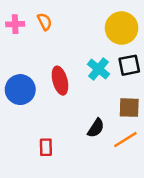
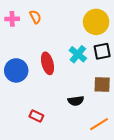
black semicircle: (96, 128) -> (76, 101), turned 49
orange line: (125, 140) -> (99, 124), moved
red rectangle: (46, 147) -> (36, 116), turned -64

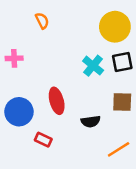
pink cross: (12, 19) -> (14, 58), moved
red ellipse: (48, 63) -> (57, 101), moved
blue circle: (16, 70) -> (19, 112), moved

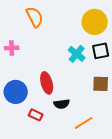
orange semicircle: (42, 21) -> (35, 17), size x1.5
black semicircle: (91, 121) -> (62, 104), moved
orange line: (119, 149) -> (84, 123), moved

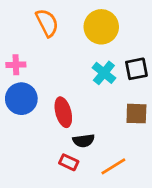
yellow circle: (95, 22) -> (101, 27), moved
blue circle: (16, 92) -> (21, 99), moved
red rectangle: (36, 115) -> (69, 162), moved

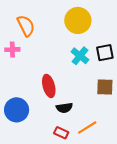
orange semicircle: (47, 23) -> (26, 26), moved
blue circle: (21, 99) -> (17, 110), moved
red rectangle: (69, 162) -> (61, 133), moved

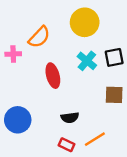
orange semicircle: (26, 26) -> (39, 37), moved, turned 70
red ellipse: (49, 86) -> (53, 76), moved

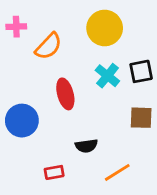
pink cross: (13, 54) -> (16, 27), moved
blue circle: (18, 120) -> (22, 121), moved
red rectangle: (66, 145) -> (54, 172), moved, turned -35

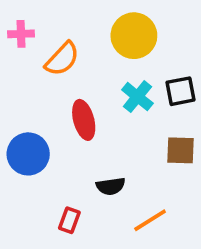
red rectangle: (54, 172) -> (69, 220), turned -60

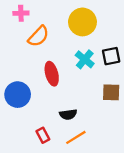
pink cross: (21, 34) -> (21, 13), moved
red rectangle: (69, 220) -> (43, 135), turned -48
orange line: (150, 220) -> (76, 137), moved

